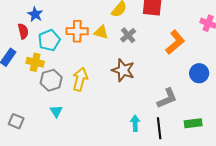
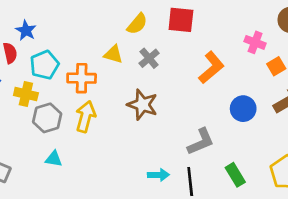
orange cross: (77, 31) -> (82, 78), moved
cyan triangle: (56, 111) -> (54, 159), turned -48
cyan arrow: (135, 123) -> (158, 175), turned 91
green rectangle: (193, 123) -> (235, 175), turned 66

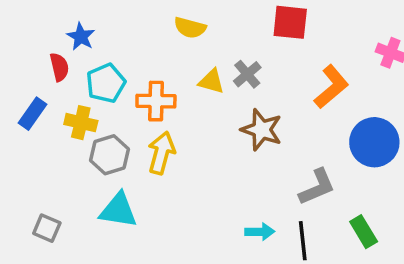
yellow semicircle: (137, 24) -> (190, 28), moved, turned 65
yellow triangle: (113, 54) -> (211, 81), moved
brown star: (142, 105) -> (262, 130), moved
blue circle: (243, 109) -> (374, 142), size x1.4
cyan triangle: (54, 159) -> (118, 210), size x1.6

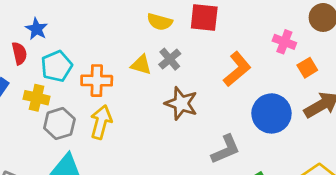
yellow semicircle: (190, 28) -> (160, 22), moved

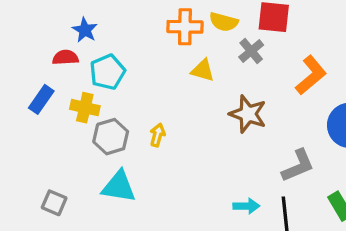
red semicircle: (19, 53) -> (65, 57), turned -80
gray cross: (170, 59) -> (251, 51), moved
orange cross: (97, 81) -> (185, 27), moved
yellow arrow: (101, 122) -> (157, 135), size x0.6

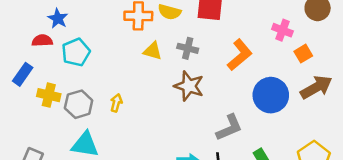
gray cross: (251, 51) -> (188, 48), moved, turned -36
yellow cross: (85, 108) -> (49, 95), moved

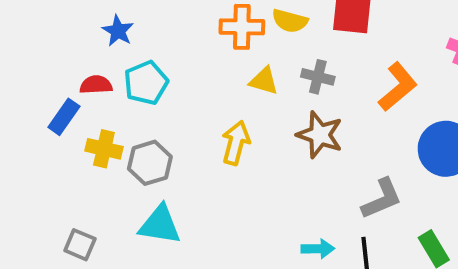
red semicircle: (42, 41) -> (96, 85), moved
yellow arrow: (116, 103) -> (236, 143), moved, size x1.5

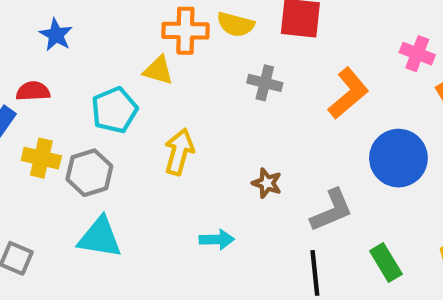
yellow triangle: (264, 81) -> (158, 70), moved
cyan pentagon: (146, 83) -> (114, 110), moved
brown star: (320, 135) -> (267, 183), moved, size x0.6
cyan arrow: (318, 249) -> (217, 240), moved

